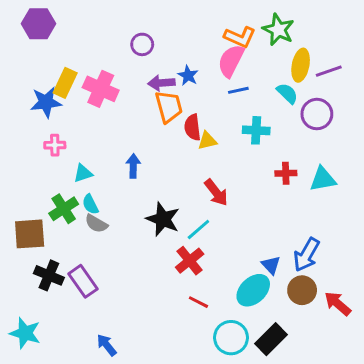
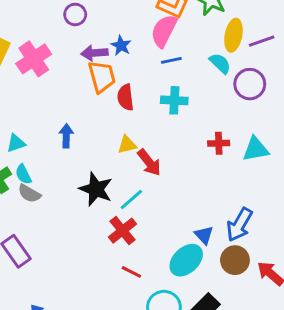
pink cross: (101, 89) -> (34, 59), turned 32
cyan cross: (256, 130) -> (174, 100), moved
yellow triangle: (207, 141) -> (127, 145), moved

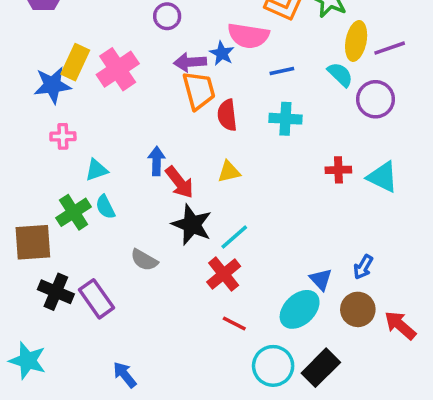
pink semicircle: (164, 31) -> (248, 36), moved, turned -108
cyan triangle: (256, 149) -> (383, 177), turned 36
red arrow: (149, 162) -> (179, 182), moved
gray semicircle: (29, 194) -> (144, 260), moved
blue arrow: (239, 225) -> (363, 267), size x0.6

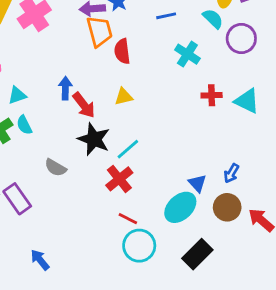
cyan cross: (285, 119) -> (187, 54), moved, turned 30
cyan circle: (273, 366) -> (139, 246), moved

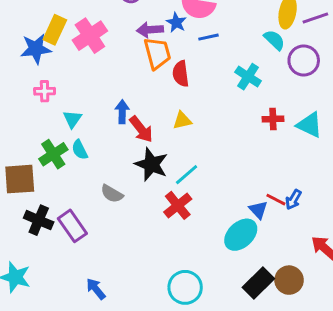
blue line: (166, 16) -> (209, 37), moved
cyan triangle: (17, 95) -> (72, 119), turned -36
brown circle: (227, 207) -> (289, 280), moved
red line: (128, 219) -> (276, 200), moved
cyan circle: (139, 246) -> (185, 287), moved

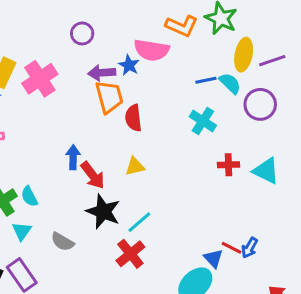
blue line: (209, 37) -> (206, 80), moved
cyan triangle: (72, 119) -> (22, 231), moved

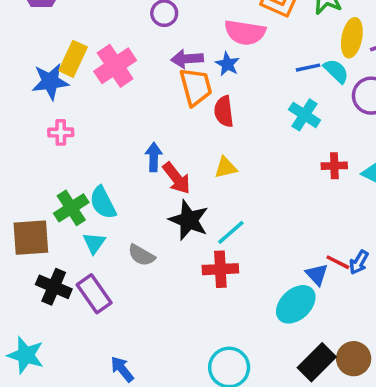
blue star: (129, 65) -> (227, 64), moved
cyan semicircle: (29, 196) -> (103, 203), size x1.4
red cross: (130, 254) -> (220, 269), turned 36

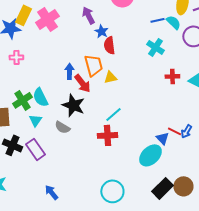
purple arrow: (187, 59) -> (88, 15), turned 66
blue star: (227, 64) -> (101, 31), moved
orange trapezoid: (196, 87) -> (93, 65), moved
black star: (189, 220) -> (73, 105), moved

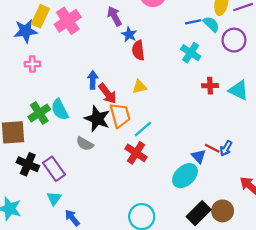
orange trapezoid: (93, 65) -> (120, 115), moved
cyan triangle: (35, 120) -> (54, 198), moved
red cross: (107, 135) -> (136, 153), turned 36

